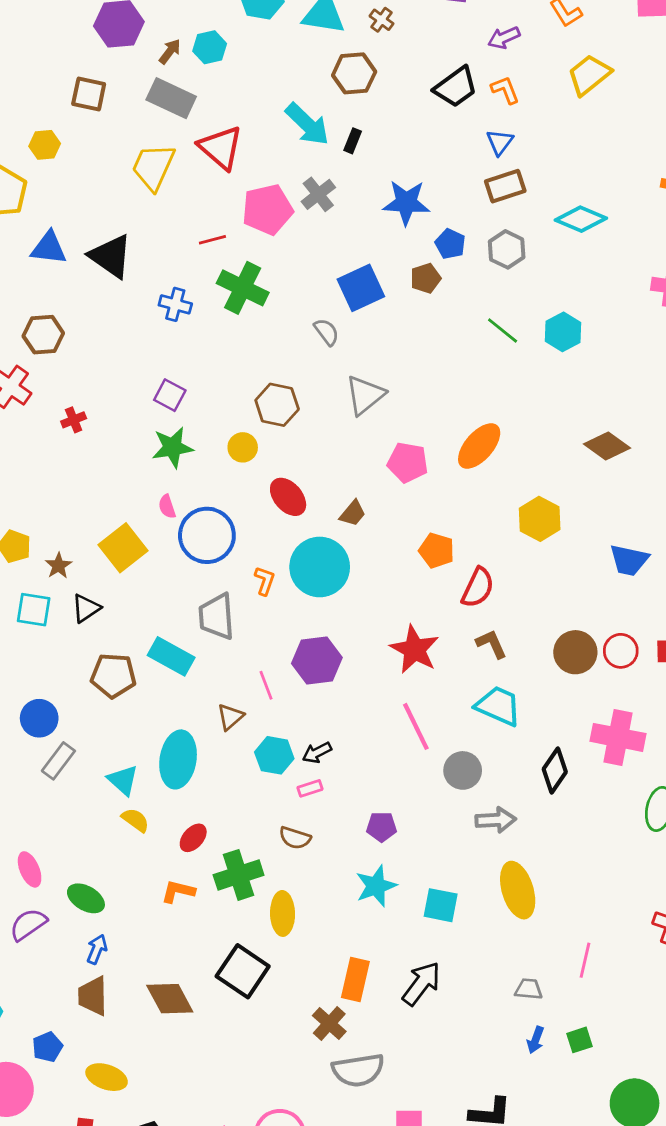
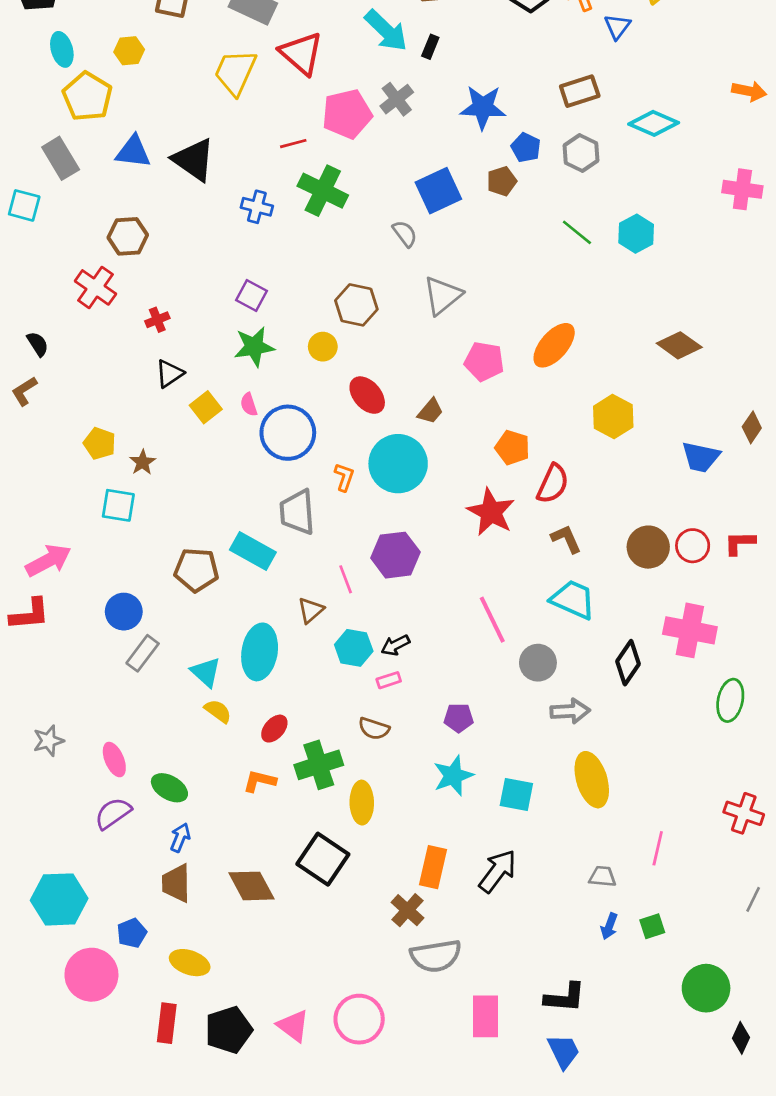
blue triangle: (500, 142) -> (617, 27), moved
yellow square: (123, 548) -> (206, 407), moved, size x0.7
black triangle: (86, 608) -> (169, 374), moved
red star: (415, 649) -> (491, 512), moved

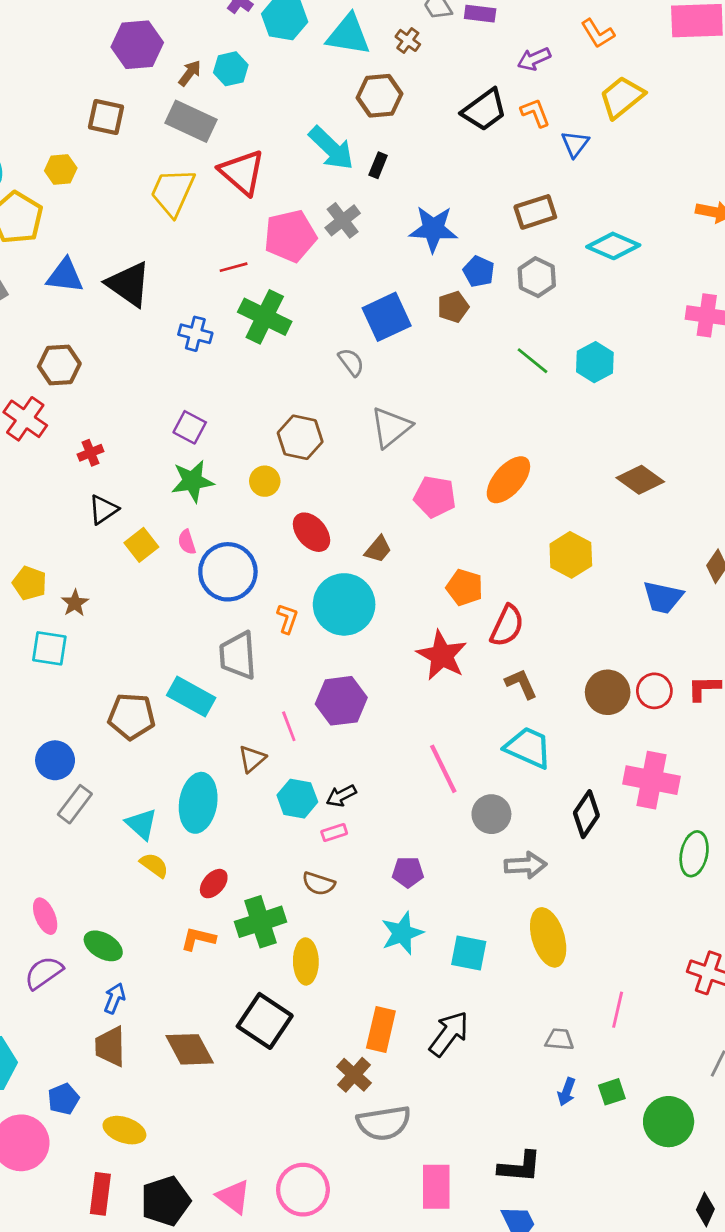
green circle: (706, 988) -> (669, 1122), moved

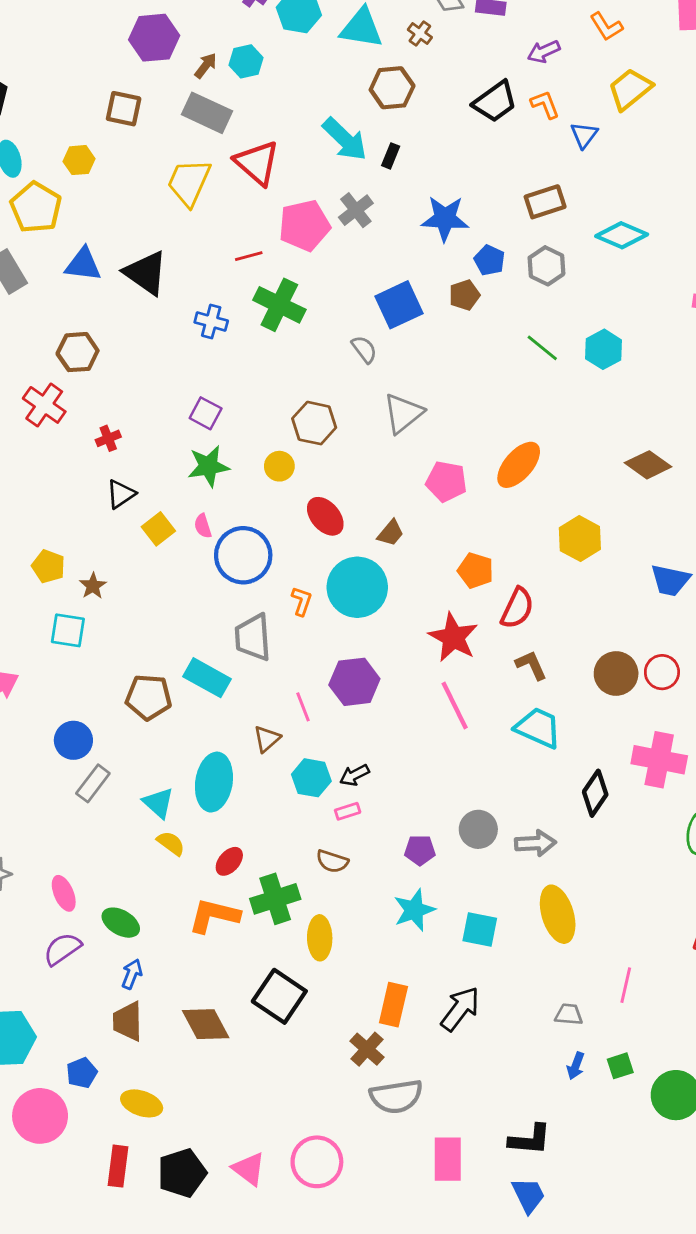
pink line: (443, 769) -> (455, 706), moved
gray circle: (491, 814) -> (478, 829), moved
orange L-shape: (198, 939) -> (214, 916), size x1.5

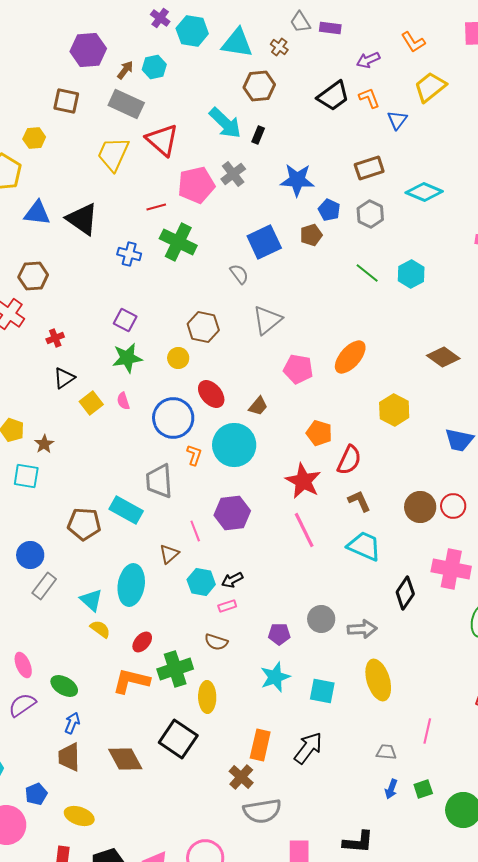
blue circle: (243, 555) -> (173, 418), moved

